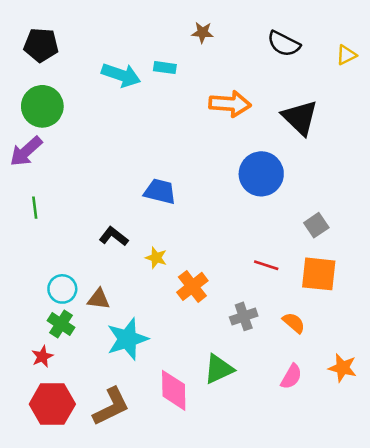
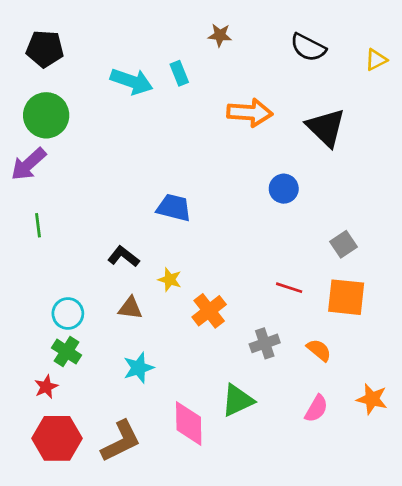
cyan rectangle: (165, 68) -> (179, 73), turned 60
blue circle: (261, 174) -> (284, 189), size x0.6
brown triangle: (99, 299) -> (130, 308), moved
cyan star: (127, 339) -> (138, 368), size x0.7

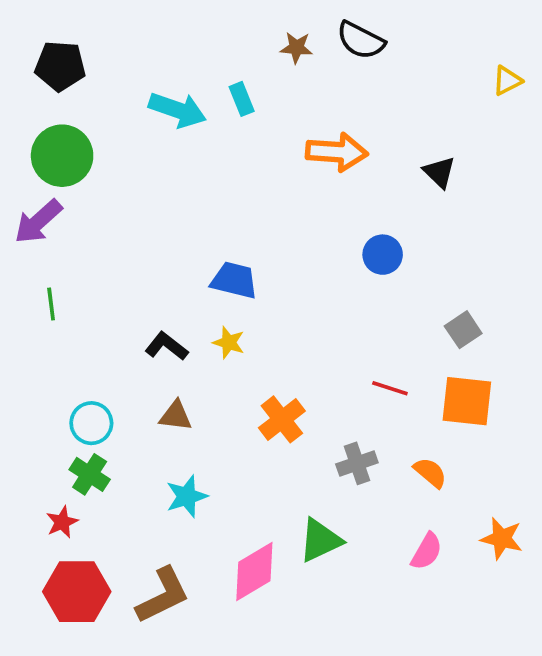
black semicircle: (308, 47) -> (361, 40), moved
black triangle: (326, 128) -> (439, 172), size x0.6
yellow star: (170, 280) -> (229, 343), moved
pink diamond: (189, 423) -> (254, 571), turned 60

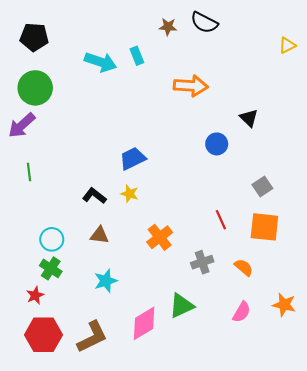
black triangle: (439, 172) -> (249, 118), moved
blue trapezoid: (234, 280) -> (133, 158), turned -40
red line: (390, 388) -> (221, 220), turned 48

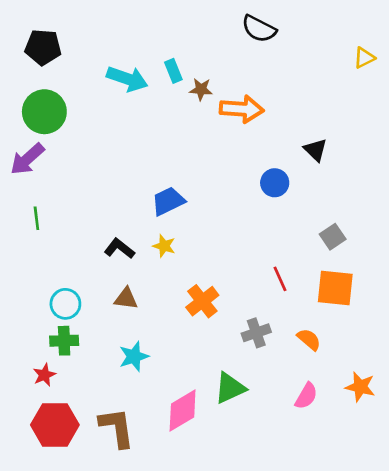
brown star: (168, 27) -> (201, 89), moved
green cross: (51, 268) -> (64, 341), turned -35
brown L-shape: (92, 337) -> (117, 428), turned -72

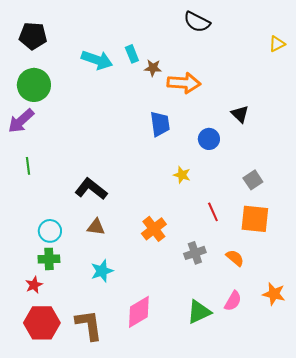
blue trapezoid: (168, 201) -> (160, 124), moved, turned 108
yellow star: (164, 246) -> (182, 175), moved
black L-shape: (119, 249) -> (91, 189), size x1.4
green triangle: (230, 388) -> (199, 312), moved

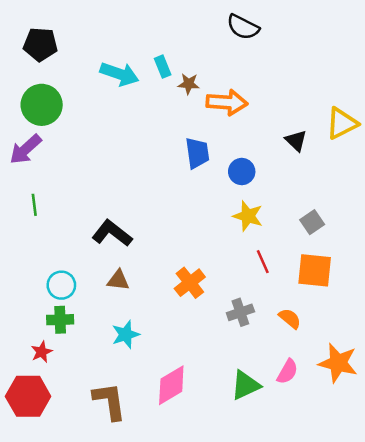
yellow triangle: (277, 44) -> (342, 123), moved, size x1.6
blue circle: (209, 139) -> (242, 172), moved
yellow star: (182, 175) -> (248, 216), moved, size x1.4
orange star: (274, 294) -> (338, 363), size x1.4
red hexagon: (42, 323) -> (28, 396), moved

